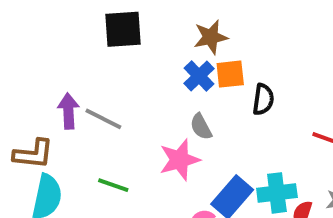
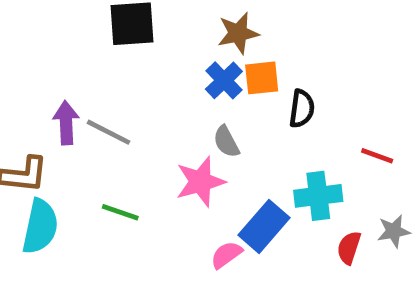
cyan cross: (277, 193) -> (318, 196), moved

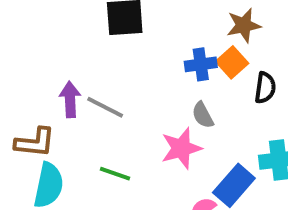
brown star: (238, 33) -> (244, 25), moved
orange square: (262, 78) -> (232, 62), turned -36
blue cross: (224, 80) -> (201, 64), turned 36

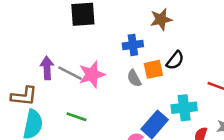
orange square: (232, 62) -> (153, 69), moved, turned 30
black semicircle: (265, 88) -> (175, 60), turned 30
pink star: (181, 148) -> (92, 74), moved

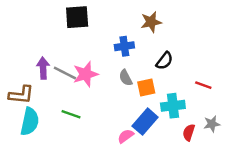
orange square: (153, 69) -> (146, 88), moved

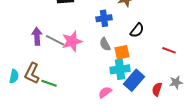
brown L-shape: (21, 95) -> (32, 73), moved, turned 110
cyan cross: (173, 106) -> (120, 69), moved
green line: (71, 114) -> (49, 83), moved
cyan semicircle: (30, 122) -> (14, 76), moved, size x0.6
blue rectangle: (145, 122) -> (134, 80), moved

